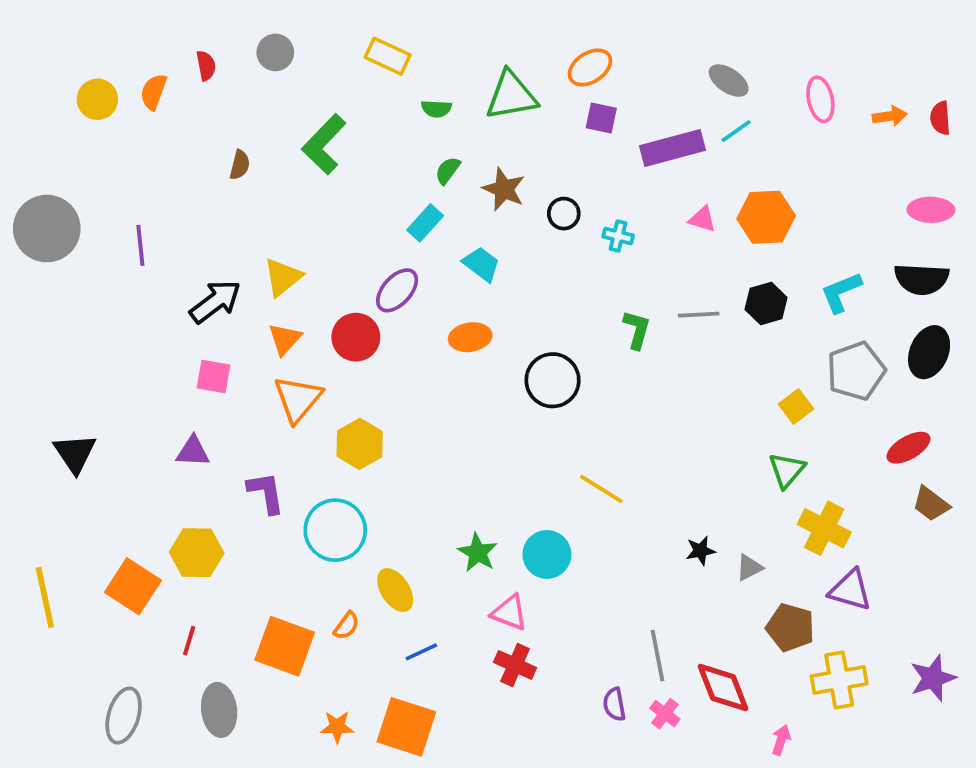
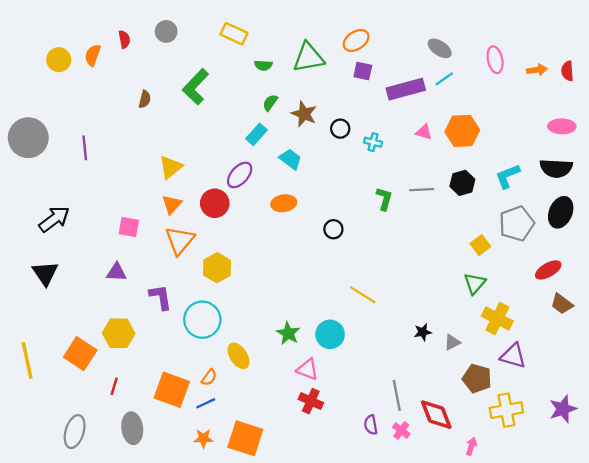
black arrow: (215, 302) -> (54, 219), moved
black circle: (553, 380) -> (333, 229), size x0.6
blue line: (421, 652) -> (206, 403), moved

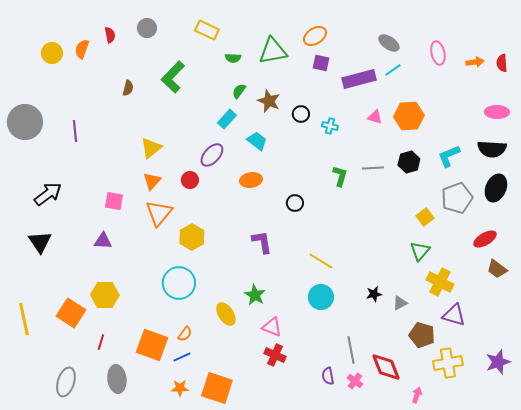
red circle: (215, 203) -> (190, 180), size x0.7
purple L-shape: (160, 297) -> (262, 242), moved
cyan circle: (330, 334) -> (321, 297), moved
yellow ellipse: (238, 356) -> (226, 314), moved

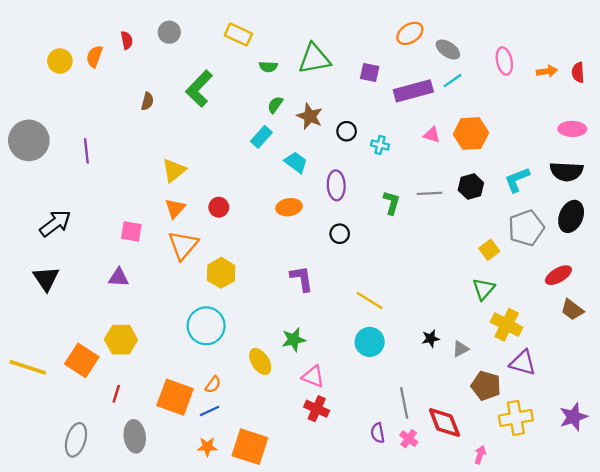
orange ellipse: (315, 36) -> (410, 33), moved
purple ellipse: (212, 155) -> (336, 185), moved, turned -45
green star: (255, 295) -> (294, 340), turned 30
yellow line: (24, 319) -> (28, 367), turned -60

